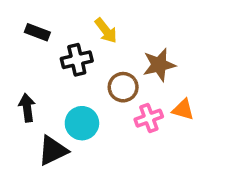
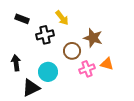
brown star: (159, 65) -> (93, 38), turned 30

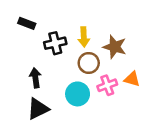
yellow arrow: (62, 18) -> (84, 37), moved, turned 35
black arrow: (16, 63) -> (35, 78), moved
cyan circle: (48, 72) -> (78, 94), moved

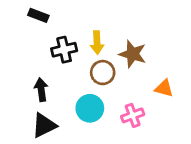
black rectangle: (27, 23) -> (38, 15), moved
orange triangle: (132, 79) -> (164, 88), moved
pink cross: (107, 85) -> (133, 115), moved

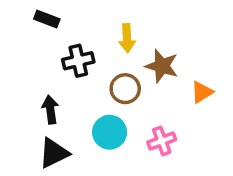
yellow arrow: (97, 43) -> (127, 38), moved
orange triangle: (164, 88) -> (202, 92), moved, turned -48

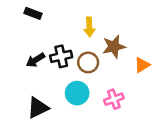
black cross: (78, 61) -> (61, 56), moved
brown star: (162, 66) -> (114, 47), turned -30
black arrow: (50, 110) -> (35, 60), moved, turned -114

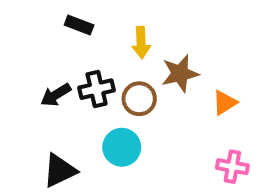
black rectangle: (33, 13) -> (79, 25), moved
pink cross: (114, 99) -> (232, 167), moved, turned 30

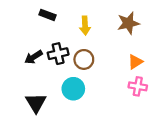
brown star: (180, 74) -> (128, 23), moved
pink cross: (232, 167) -> (138, 86), moved
black triangle: (60, 171) -> (36, 103), turned -35

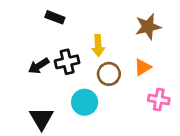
yellow arrow: (85, 25) -> (98, 46), moved
brown circle: (84, 59) -> (109, 74), moved
orange triangle: (135, 62) -> (143, 67), moved

